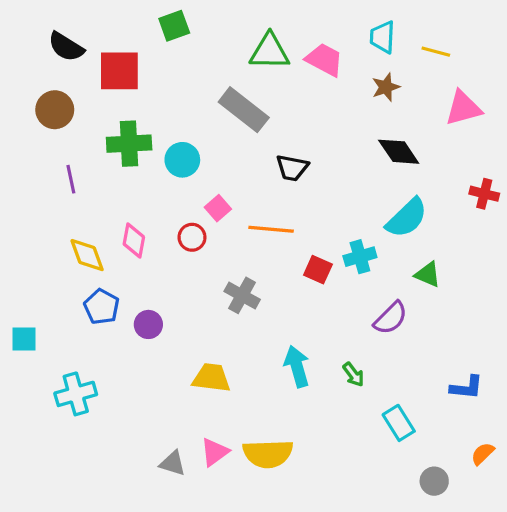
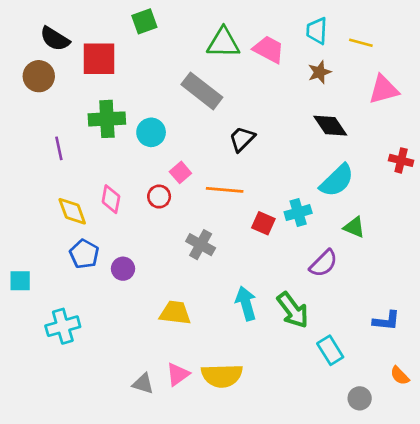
brown circle: (55, 110) -> (39, 76), moved
black trapezoid: (292, 168) -> (242, 139), turned 124
green arrow: (353, 375) -> (293, 310), size x1.8
orange semicircle: (483, 454) -> (400, 376), turned -90

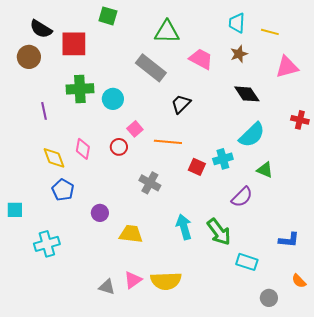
green square: (144, 21) -> (108, 16), turned 36
pink trapezoid: (269, 49) -> (201, 59), moved
purple circle: (123, 269) -> (100, 213), moved
cyan rectangle: (330, 350) -> (247, 262), turned -40

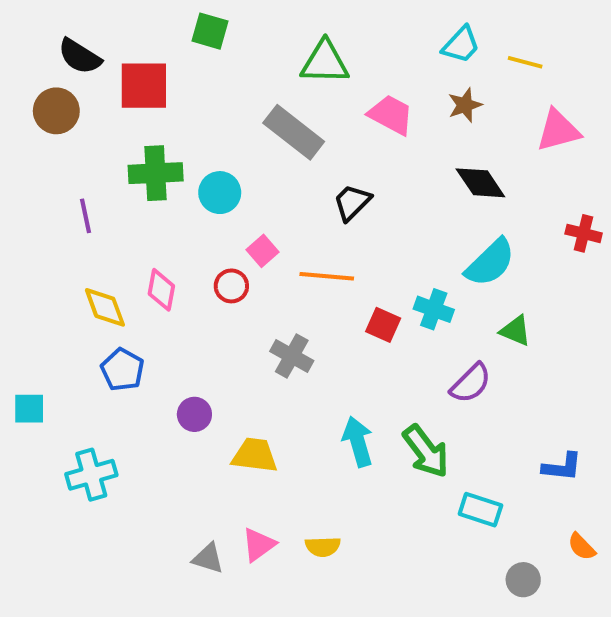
cyan trapezoid: (237, 23) -> (461, 45), turned -140
cyan cross: (223, 159) -> (434, 309), turned 36
yellow semicircle: (166, 281) -> (323, 547), size x0.6

